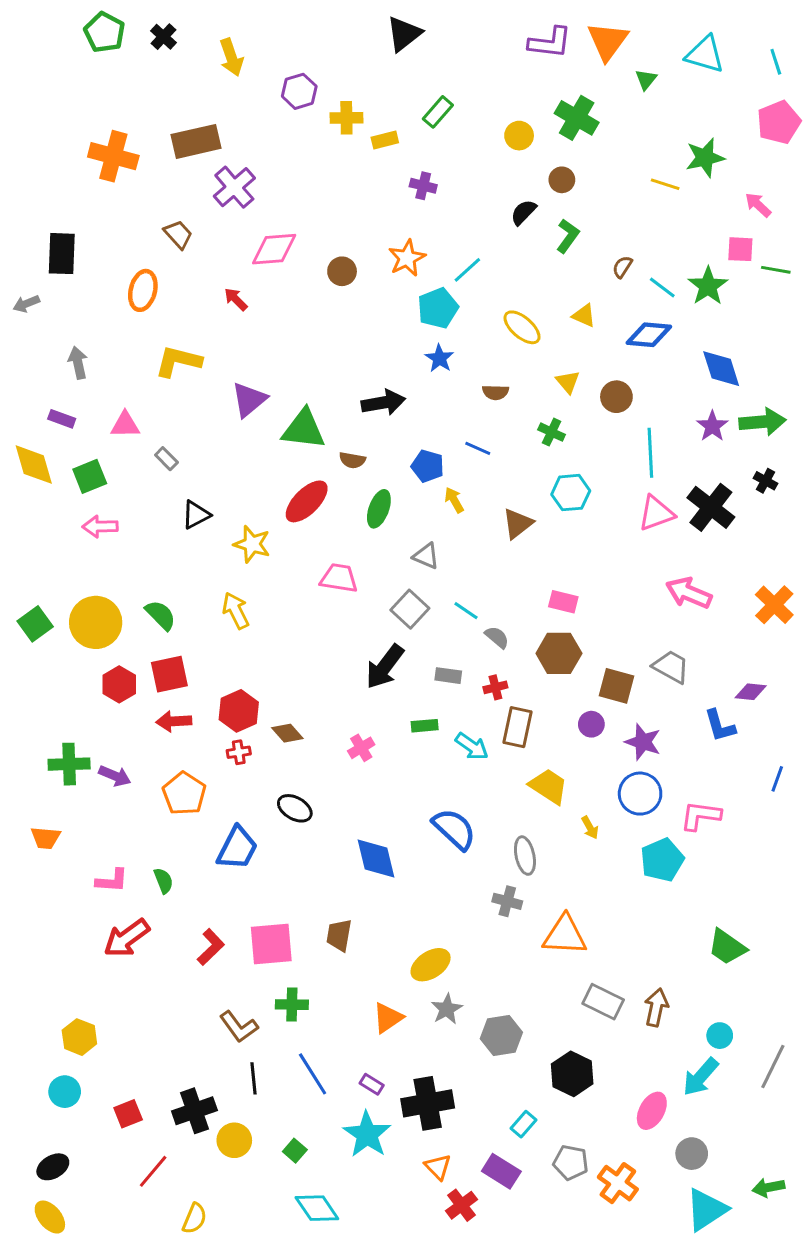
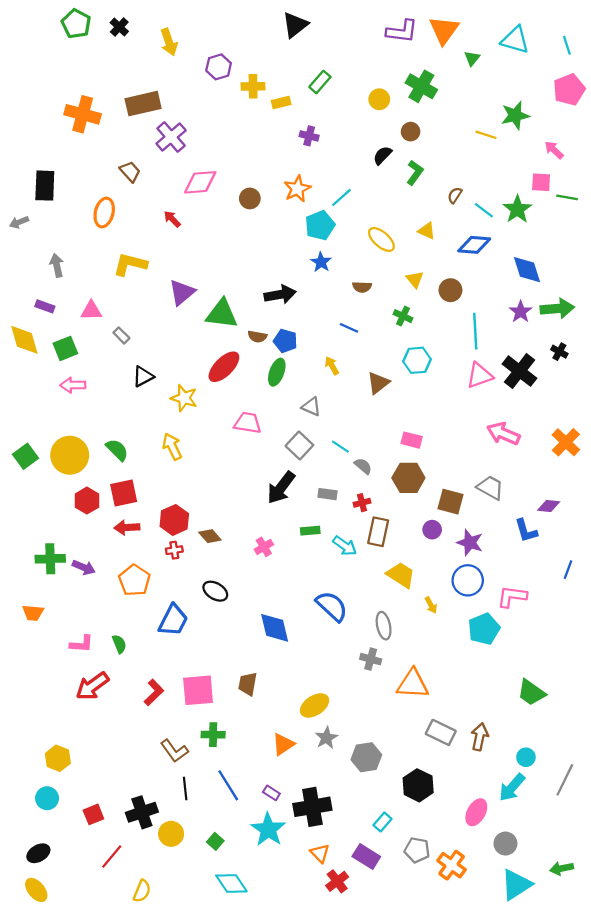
blue pentagon: (428, 466) -> (285, 341), moved

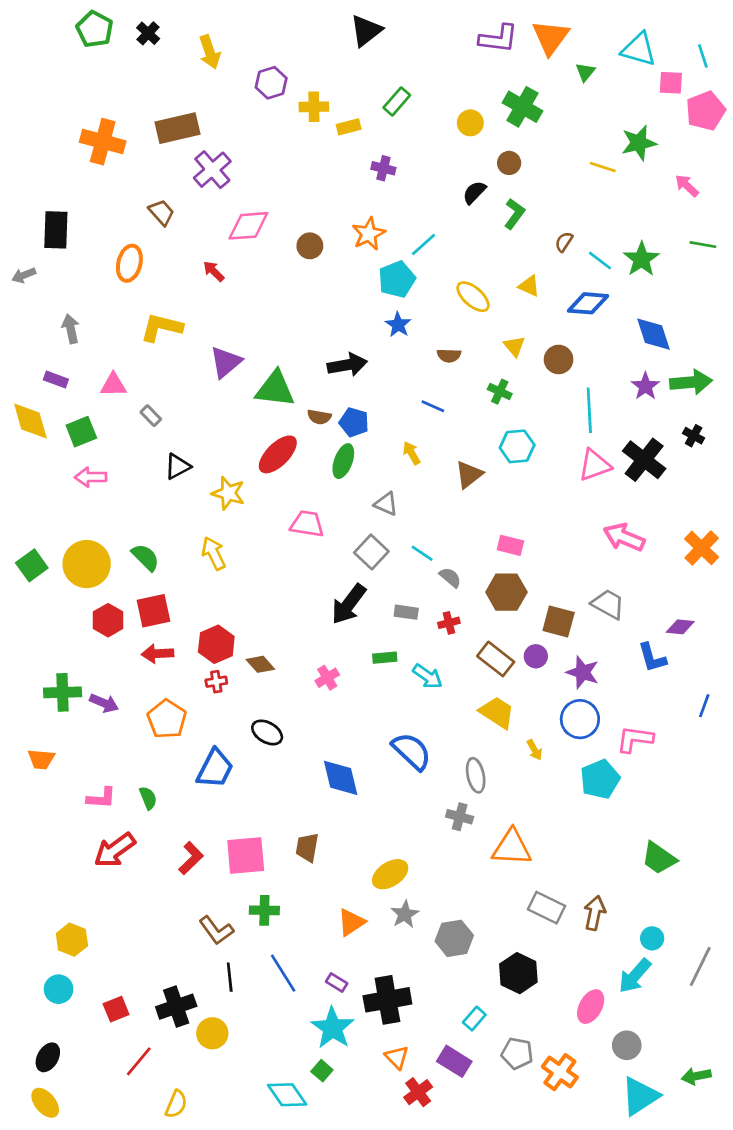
pink square: (541, 182) -> (671, 83), moved
brown rectangle: (378, 532) -> (496, 659), moved, turned -64
green square: (215, 841) -> (322, 1071), moved
black ellipse: (38, 853) -> (48, 1057), turned -30

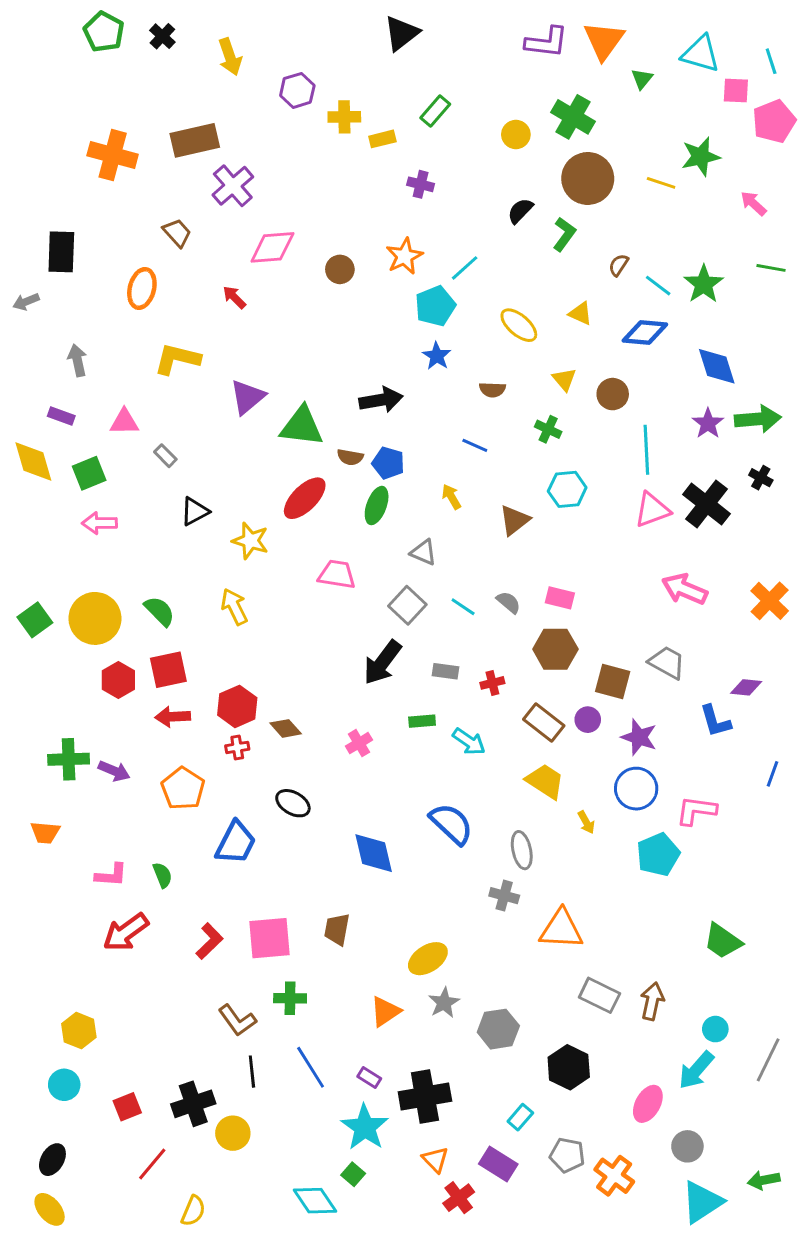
brown circle: (509, 163) -> (588, 178), moved, size x2.0
gray semicircle: (450, 577) -> (509, 602), moved

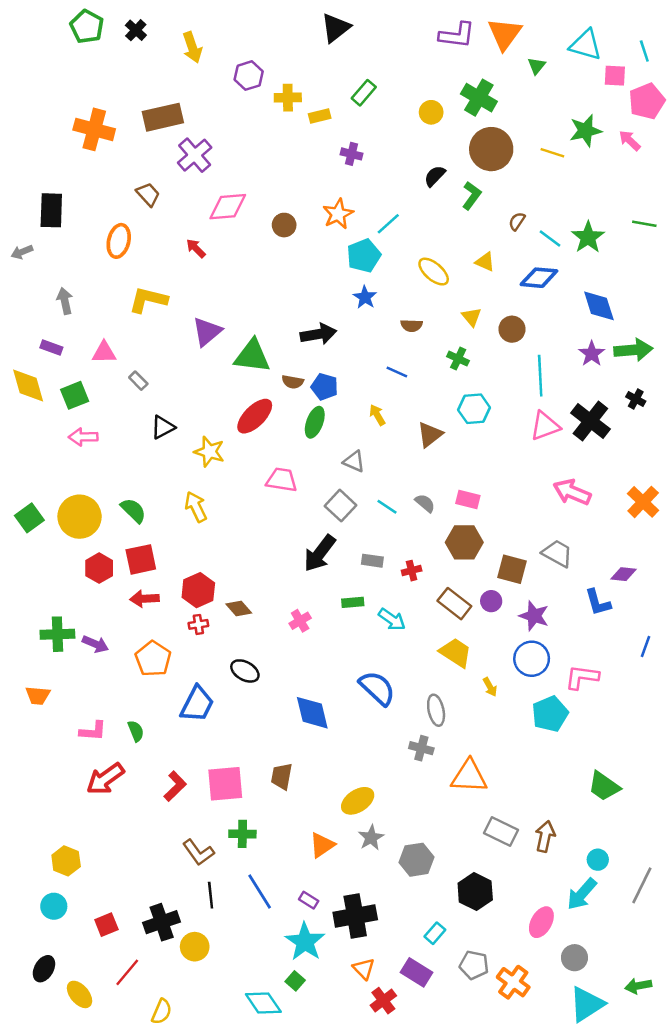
pink arrow: (753, 203) -> (630, 140), moved
yellow ellipse: (50, 1209) -> (80, 994), moved

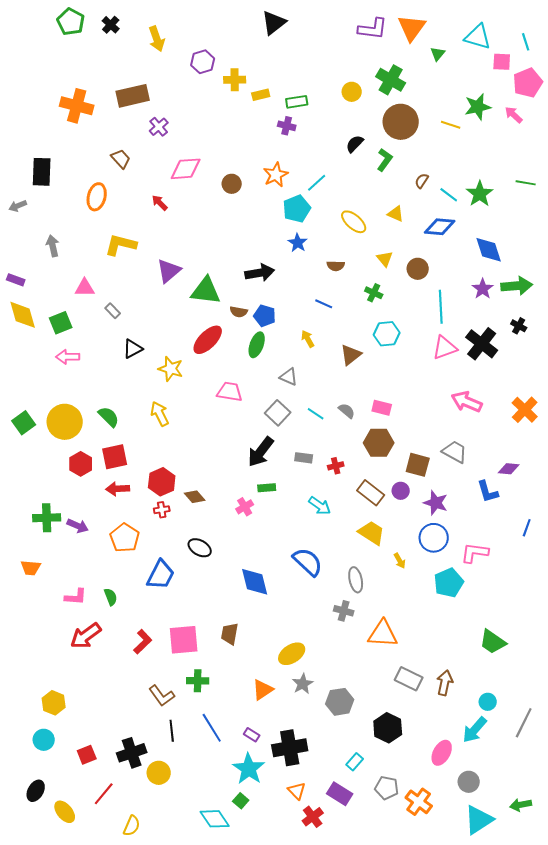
green rectangle: (364, 93) -> (297, 102), moved, turned 40
purple cross: (195, 155) -> (159, 127), size x0.7
purple rectangle: (51, 348) -> (16, 280), moved
green rectangle: (353, 602) -> (267, 488), moved

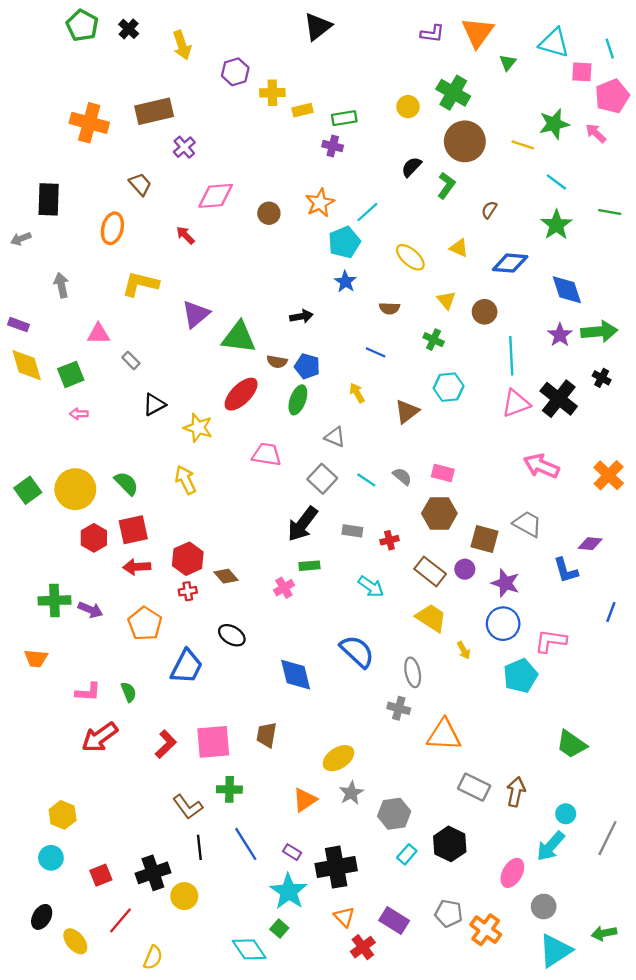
purple L-shape: (373, 29) -> (432, 34), size x0.7
cyan line: (449, 195) -> (556, 182), moved
black arrow: (260, 273) -> (301, 316), size x0.7
pink arrow: (68, 357) -> (79, 414), size x0.7
cyan rectangle: (355, 762) -> (407, 854), moved

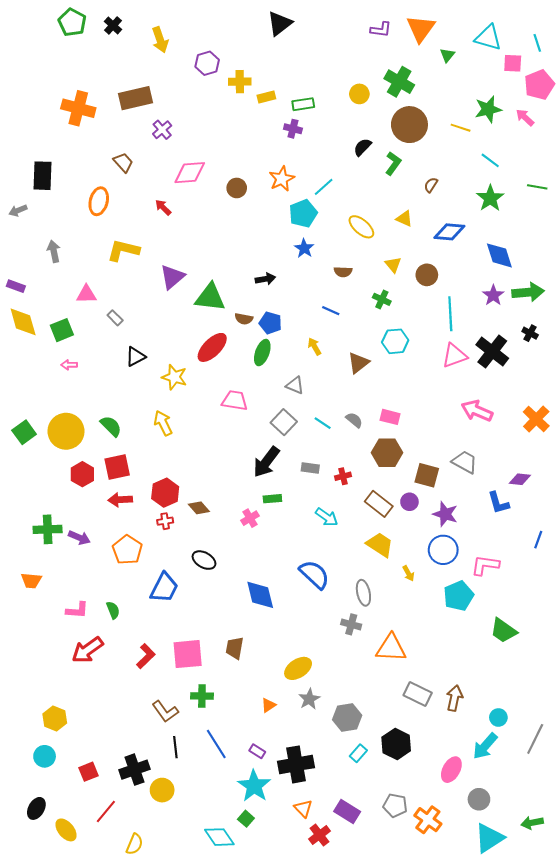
green trapezoid: (571, 744) -> (504, 631), moved
orange triangle: (305, 800) -> (268, 705), size x0.7

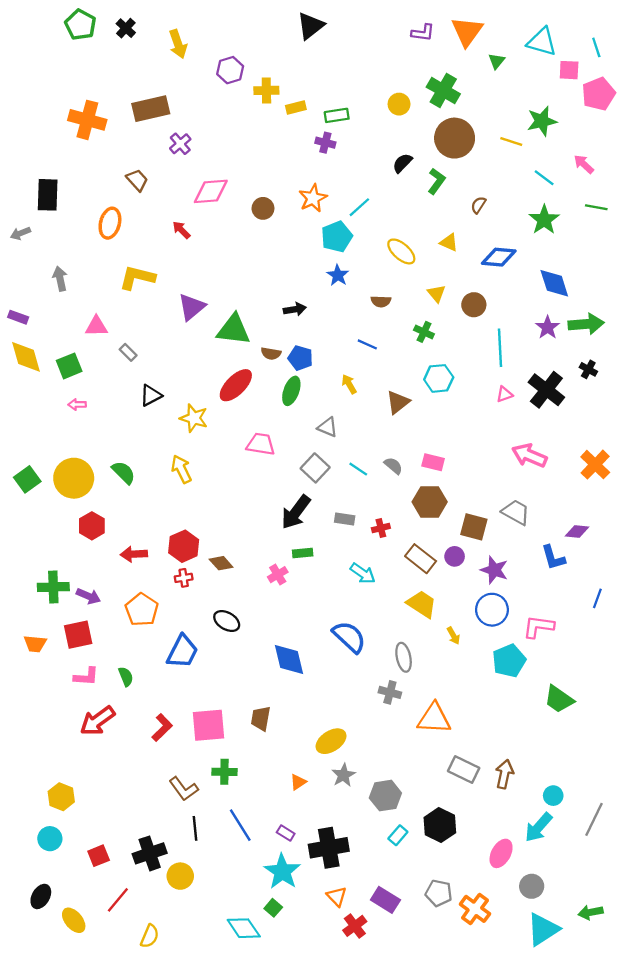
pink arrow: (525, 117) -> (584, 164), moved
pink triangle: (454, 356) -> (504, 394), size x0.6
red square: (117, 467) -> (78, 635), moved

